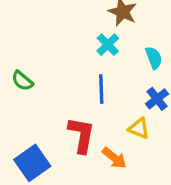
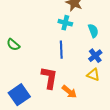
cyan cross: (108, 45) -> (65, 23), turned -32
yellow triangle: (139, 128) -> (93, 75), moved

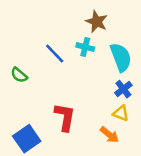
cyan semicircle: (93, 31) -> (121, 57), size x1.6
blue line: (61, 50) -> (55, 53), moved, turned -42
orange arrow: (69, 92) -> (109, 135), moved

